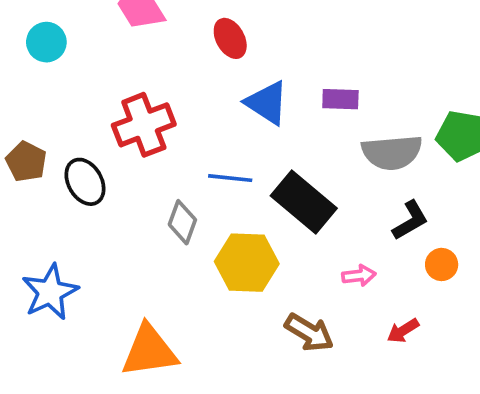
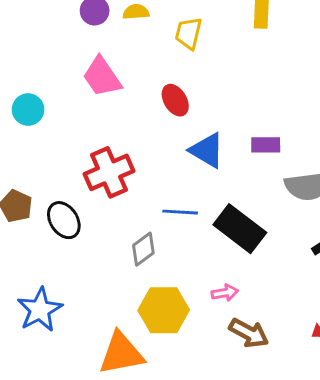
gray diamond: (182, 222) -> (143, 249), turned 36
yellow hexagon: (247, 263) -> (164, 310), moved
pink arrow: (359, 276) -> (225, 293), moved

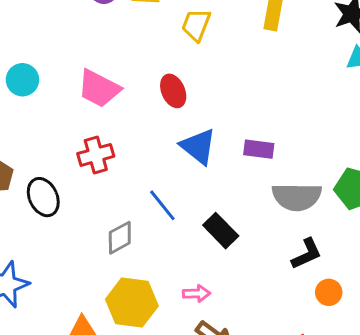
pink trapezoid: (102, 77) -> (99, 88), moved, turned -36
red cross: (109, 172) -> (96, 155), size x0.7
blue line: (180, 212) -> (162, 205), turned 40
black rectangle: (240, 229) -> (221, 231), size x0.7

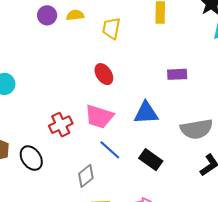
pink trapezoid: (99, 88) -> (99, 117), moved
blue triangle: (198, 146) -> (146, 113), moved, turned -32
purple rectangle: (259, 149) -> (177, 74), moved

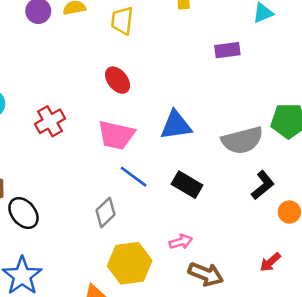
purple rectangle: (177, 74) -> (227, 50), moved
red cross: (61, 125) -> (50, 121), moved
black ellipse: (31, 158) -> (23, 213), moved

